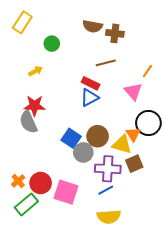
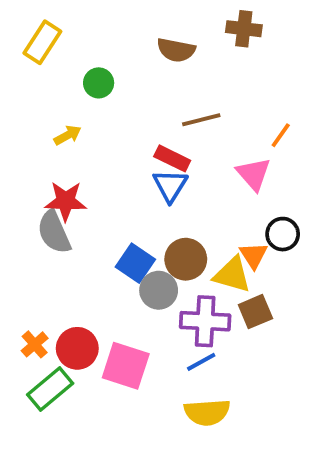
brown cross: (115, 33) -> (244, 29), moved
blue triangle: (89, 98) -> (170, 186), turned -30
black circle: (148, 123) -> (283, 234), size x0.7

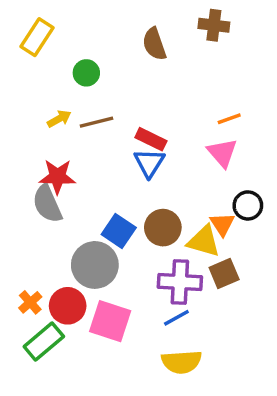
brown semicircle: (176, 50) -> (154, 44), turned 60
brown line: (201, 120) -> (97, 122), moved
orange line: (281, 135) -> (229, 119), moved, turned 35
gray circle: (159, 290) -> (95, 265), moved, size x1.4

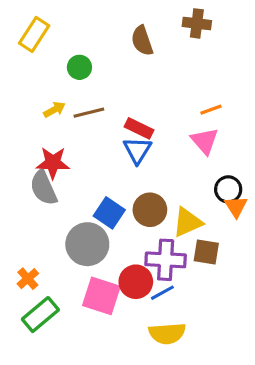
orange triangle: (222, 224) -> (236, 207), moved
yellow triangle: (204, 241) -> (187, 222), turned -40
brown square: (224, 273) -> (206, 252), turned 32
red circle: (68, 306) -> (136, 282), moved

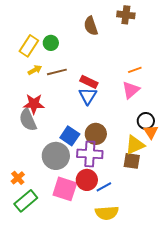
yellow rectangle: (34, 34) -> (29, 46), moved
pink triangle: (205, 141) -> (131, 90), turned 30
yellow triangle: (187, 222) -> (135, 145), moved
purple cross: (166, 260) -> (90, 154), moved

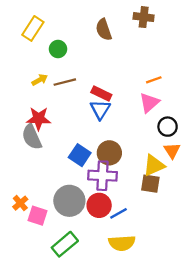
yellow rectangle: (29, 46) -> (33, 28), moved
black circle: (146, 121) -> (168, 127), moved
gray circle: (56, 156) -> (69, 201), moved
pink square: (65, 189) -> (37, 216), moved, size x0.7
green rectangle: (26, 201) -> (65, 244), moved

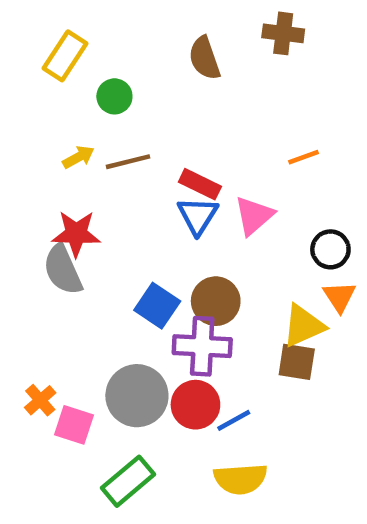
pink triangle: (149, 103) -> (254, 216), moved

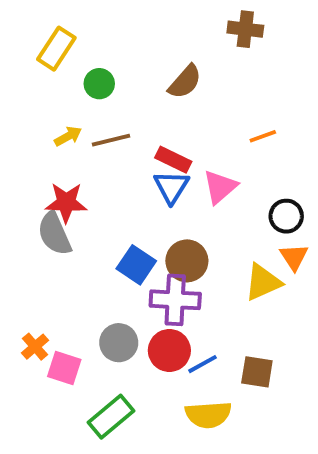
brown semicircle: (204, 58) -> (185, 82), moved, turned -120
brown square: (297, 362) -> (257, 372), moved
gray circle: (137, 396) -> (119, 343), size x0.7

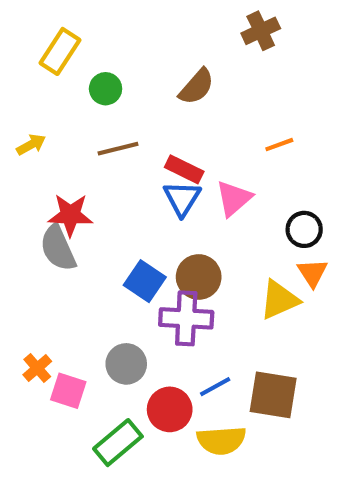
brown cross: (245, 29) -> (261, 31), turned -32
yellow arrow: (68, 136) -> (31, 145), moved
red circle: (169, 350) -> (170, 409), moved
brown square: (257, 372) -> (273, 395), size x1.4

